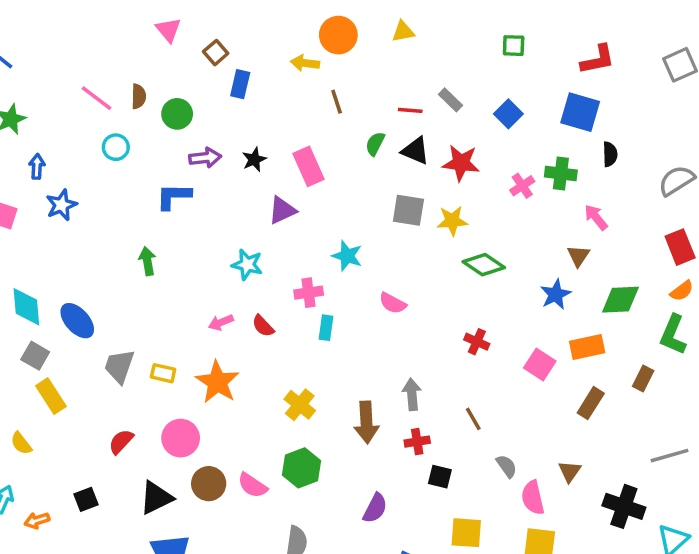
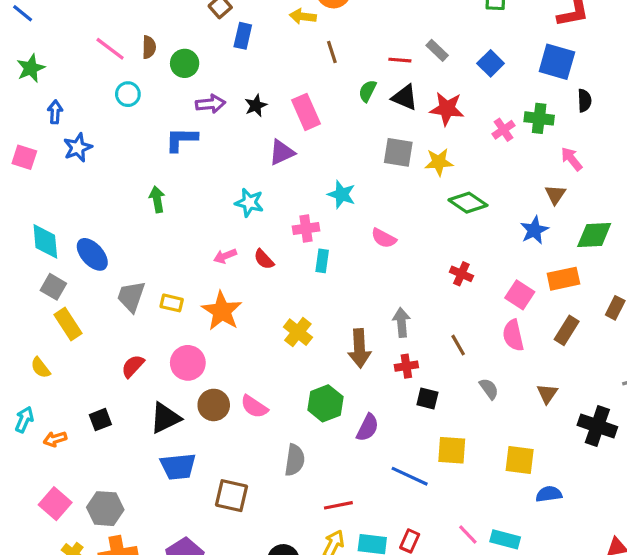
green hexagon: (302, 468) -> (325, 403), moved
pink semicircle: (533, 498) -> (513, 335), moved

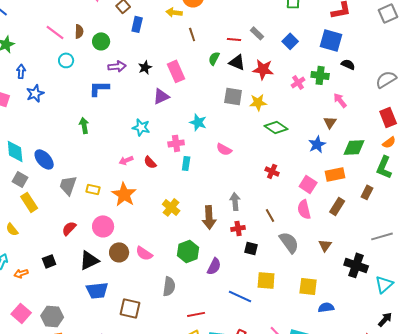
black semicircle: (584, 101) -> (348, 64), turned -64
gray semicircle: (489, 389) -> (289, 242), size x1.6

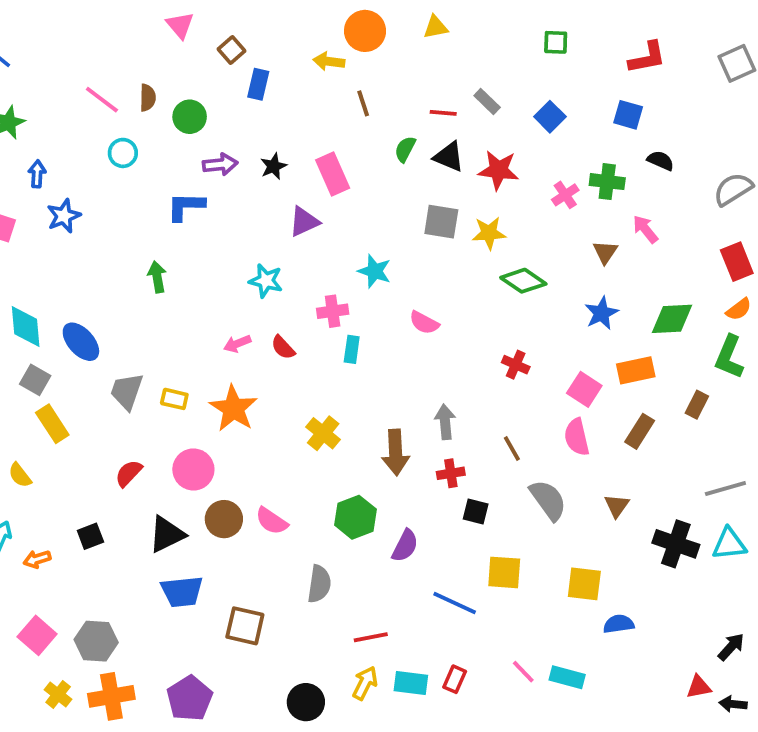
blue square: (331, 40) -> (628, 115), size x0.7
brown triangle: (330, 122) -> (605, 252), moved
cyan triangle: (384, 284) -> (729, 544), moved, turned 36

